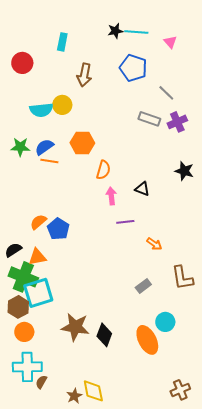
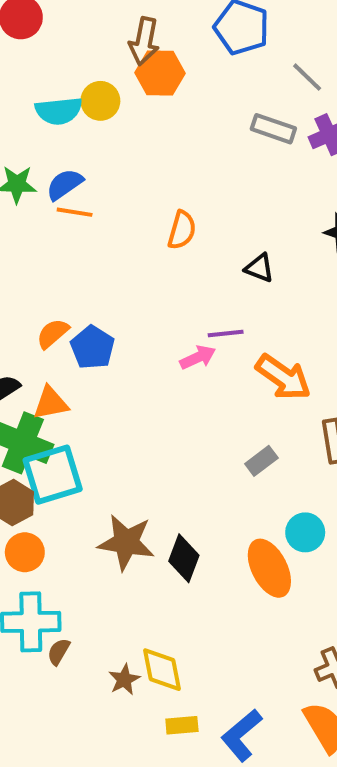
orange hexagon: (82, 143) -> (160, 73), moved
pink arrow: (111, 196) -> (198, 357), moved, turned 72
orange arrow: (154, 244) -> (283, 377), size x1.8

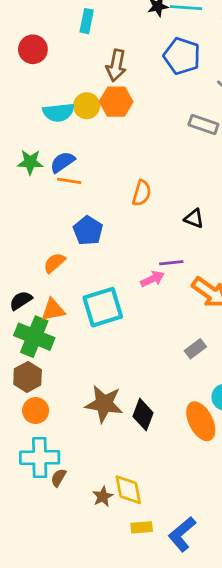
orange hexagon: (160, 73) -> (116, 102), moved
blue pentagon: (92, 347) -> (88, 231), moved
cyan square: (53, 475) -> (103, 307), moved

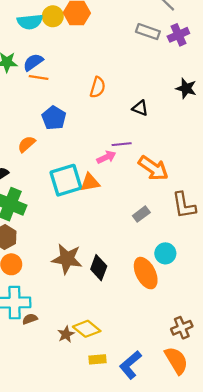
orange triangle: (53, 310) -> (90, 182), moved
brown semicircle: (58, 478) -> (30, 319), turned 40
yellow diamond: (128, 490) -> (87, 329), turned -40

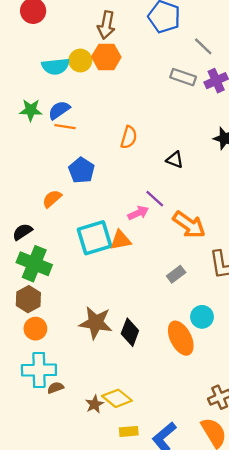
purple line: (122, 144) -> (155, 199), turned 48

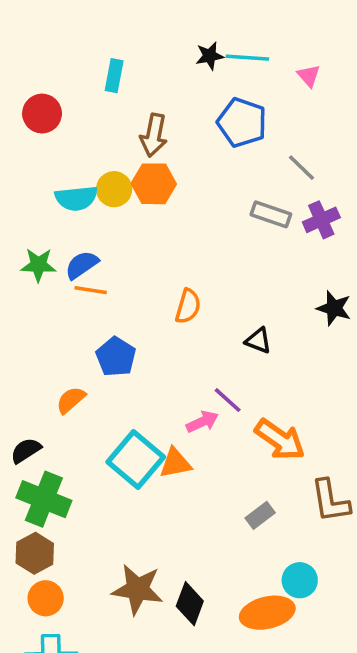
cyan square: (95, 238) -> (136, 460), turned -33
orange ellipse: (181, 338) -> (267, 613), turned -76

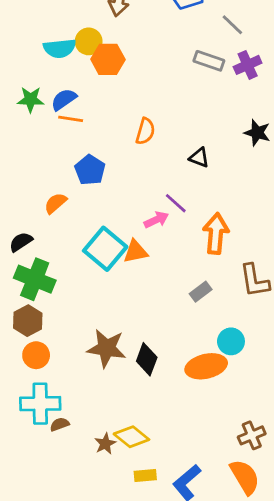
orange hexagon: (154, 184) -> (108, 59), moved
orange arrow: (280, 440) -> (216, 234), turned -120

